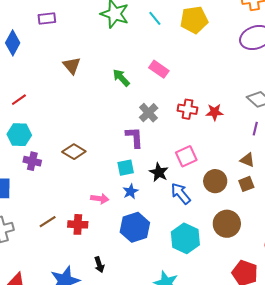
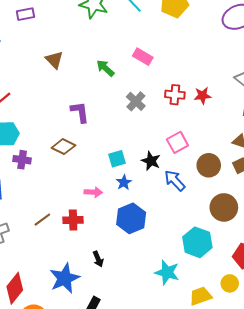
purple L-shape: (134, 137) -> (80, 112), moved
cyan hexagon: (185, 238) -> (197, 242), moved

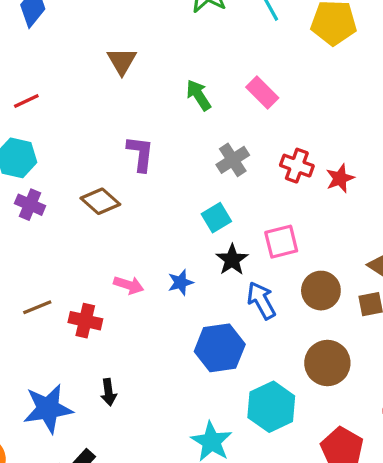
red star: (203, 96) -> (340, 178), turned -30
cyan square: (117, 159) -> (216, 218), moved, turned -30
blue hexagon: (131, 218) -> (220, 348), moved

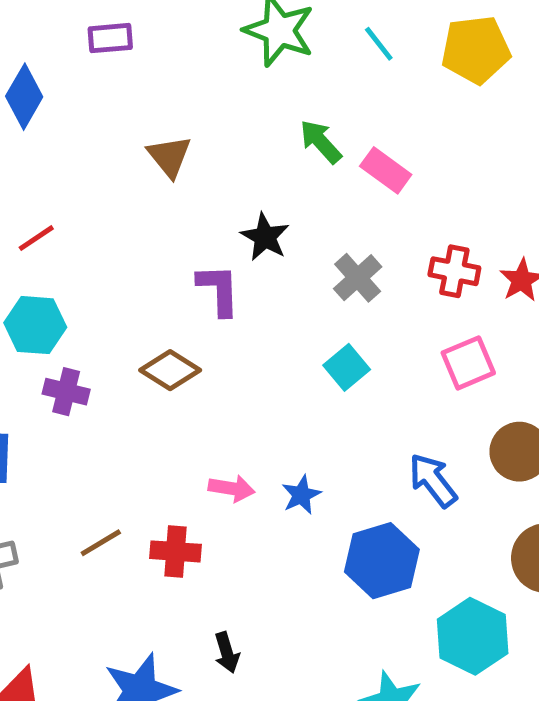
green arrow: (199, 95) -> (321, 142), moved
pink square: (281, 242) -> (468, 363), moved
black star: (232, 260) -> (265, 237), moved
blue star: (181, 282) -> (301, 495), moved

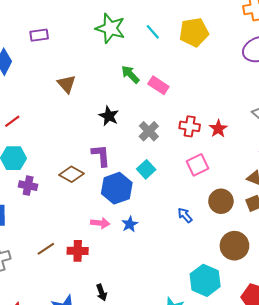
purple L-shape: (219, 290) -> (101, 155), moved
blue arrow: (433, 480) -> (185, 215), size x0.7
blue hexagon: (382, 561) -> (117, 188), moved

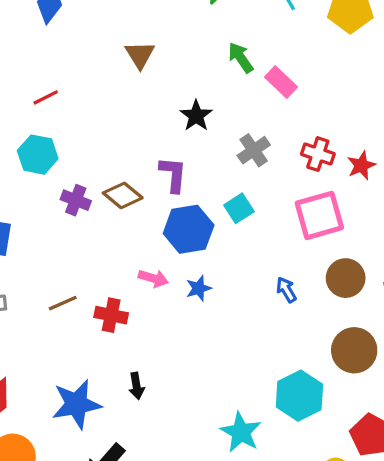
pink square: (197, 165) -> (319, 215), size x1.4
purple cross: (28, 186) -> (76, 200), moved

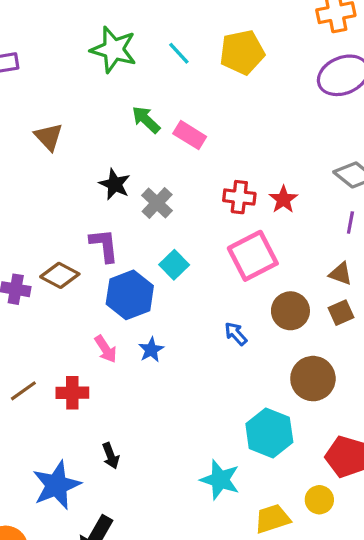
gray cross: (254, 150) -> (157, 203), moved
pink arrow: (153, 278) -> (106, 349), turned 52

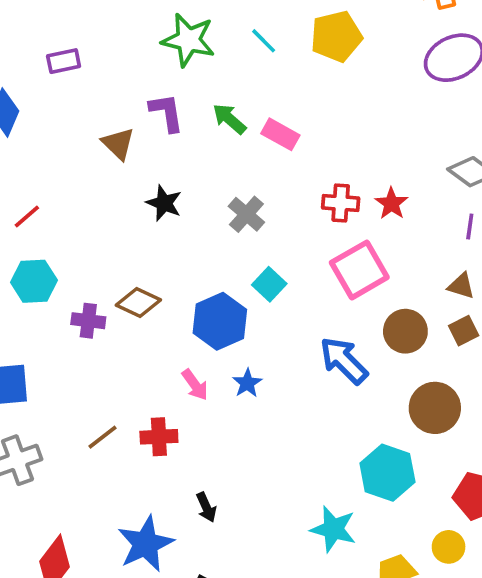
black star: (115, 184) -> (164, 203), moved
purple L-shape: (104, 245) -> (167, 113), moved
blue arrow: (236, 334) -> (344, 360), size x1.8

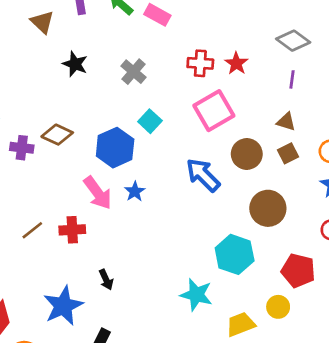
pink arrow: (195, 385) -> (98, 193), size x1.5

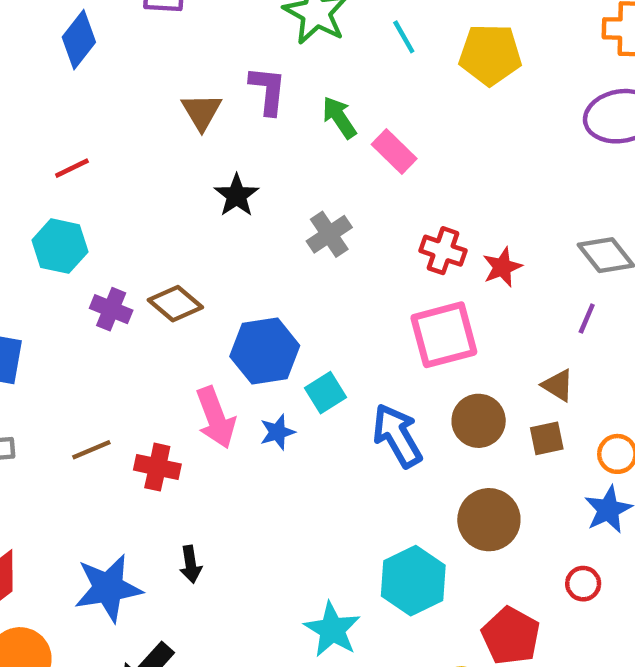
cyan square: (150, 121) -> (325, 393), moved

